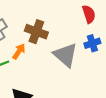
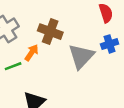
gray triangle: (66, 55) -> (81, 56), turned 32

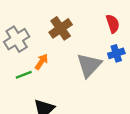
brown cross: (50, 32) -> (61, 28), moved, turned 35

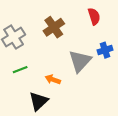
red semicircle: (113, 24) -> (94, 16), moved
orange arrow: (42, 62) -> (53, 79), moved, turned -104

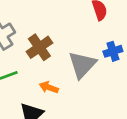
brown cross: (54, 27) -> (39, 47), moved

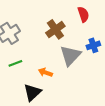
brown cross: (39, 47) -> (55, 29), moved

